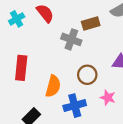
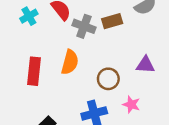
gray cross: (71, 39) -> (84, 26), moved
orange semicircle: (53, 86) -> (70, 62), moved

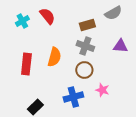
gray cross: (84, 26) -> (85, 46), moved
purple triangle: (145, 65) -> (120, 46), moved

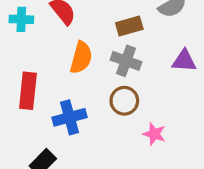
cyan cross: (22, 21) -> (21, 19), turned 32
orange semicircle: (54, 57) -> (81, 58), moved
blue cross: (73, 97) -> (70, 117), moved

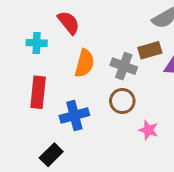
cyan cross: (21, 19) -> (37, 43), moved
brown rectangle: (129, 26) -> (150, 50), moved

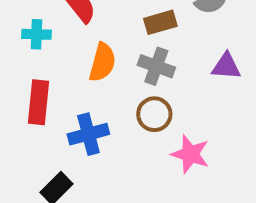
brown rectangle: (150, 50) -> (160, 22), moved
pink star: (148, 130) -> (190, 154), size x1.4

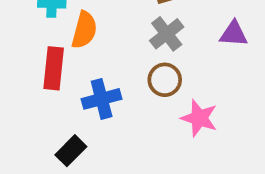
orange semicircle: (102, 62) -> (84, 30), moved
gray cross: (156, 66) -> (167, 34), turned 32

